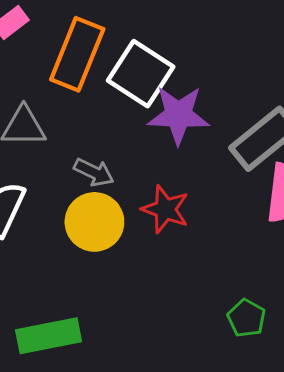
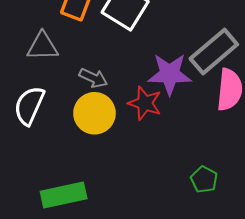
purple star: (178, 115) -> (170, 74), moved

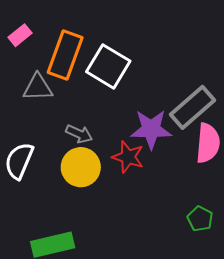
gray triangle: (43, 46) -> (38, 87), moved
green pentagon: (204, 180) -> (200, 219), moved

